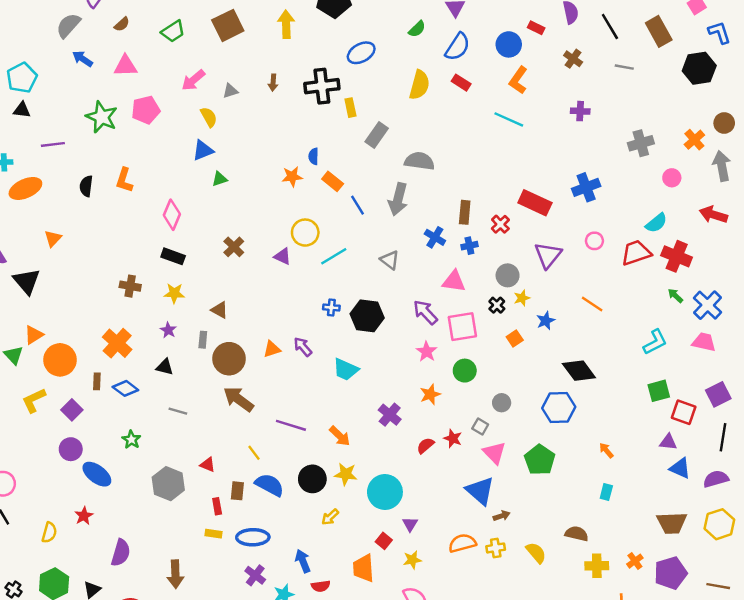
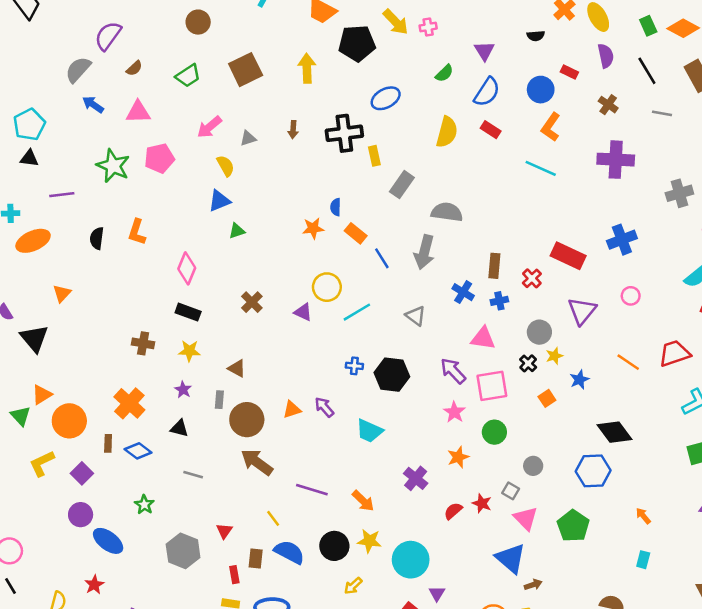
purple cross: (580, 111) -> (616, 160), size x1.8
red trapezoid: (636, 253) -> (674, 353), moved
red triangle: (208, 465) -> (224, 531), turned 42

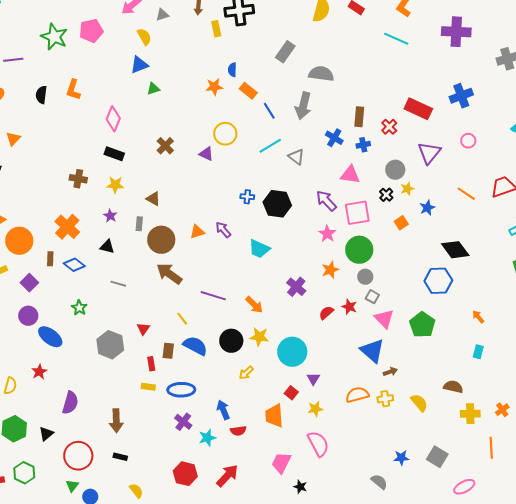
yellow rectangle: (374, 156) -> (216, 29), moved
cyan line: (357, 312) -> (270, 146), moved
green circle: (494, 432) -> (359, 250), size x1.4
gray circle: (533, 466) -> (365, 277), moved

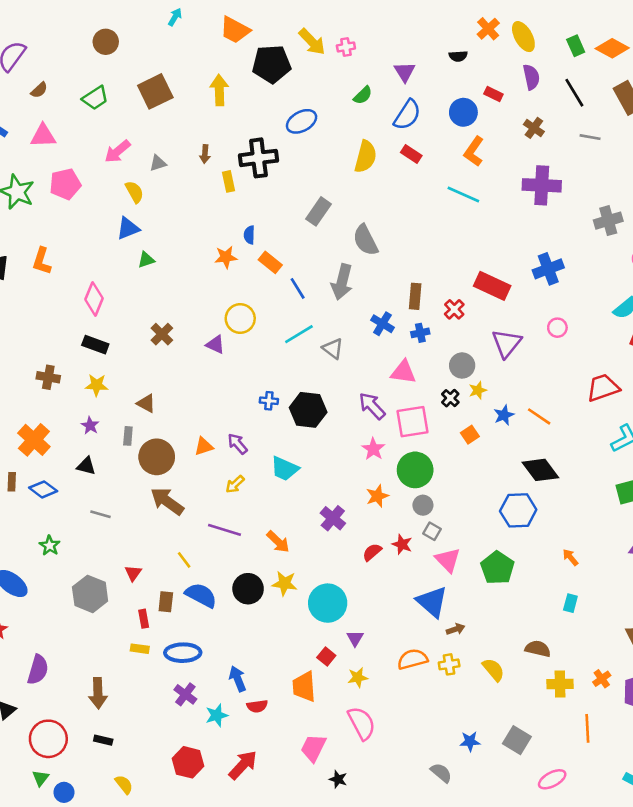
gray semicircle: (321, 74) -> (366, 240), turned -125
orange line: (466, 194) -> (539, 416), moved
yellow arrow: (246, 373) -> (235, 484), moved

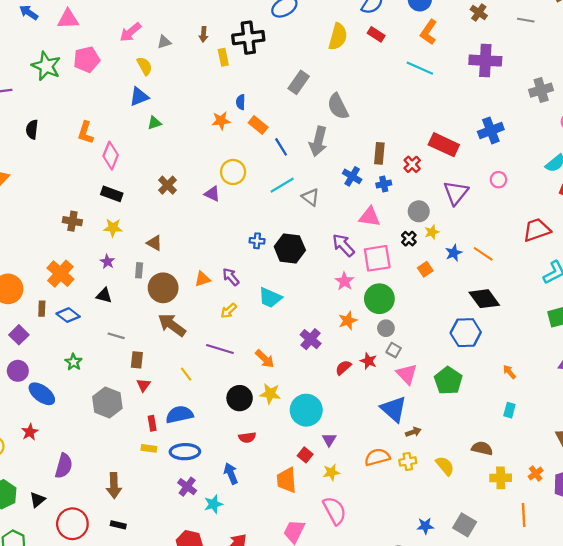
orange L-shape: (42, 261) -> (86, 133), moved
blue semicircle: (201, 595) -> (179, 415), moved, turned -40
brown rectangle: (166, 602) -> (137, 360), moved
red semicircle: (257, 706) -> (247, 437), moved

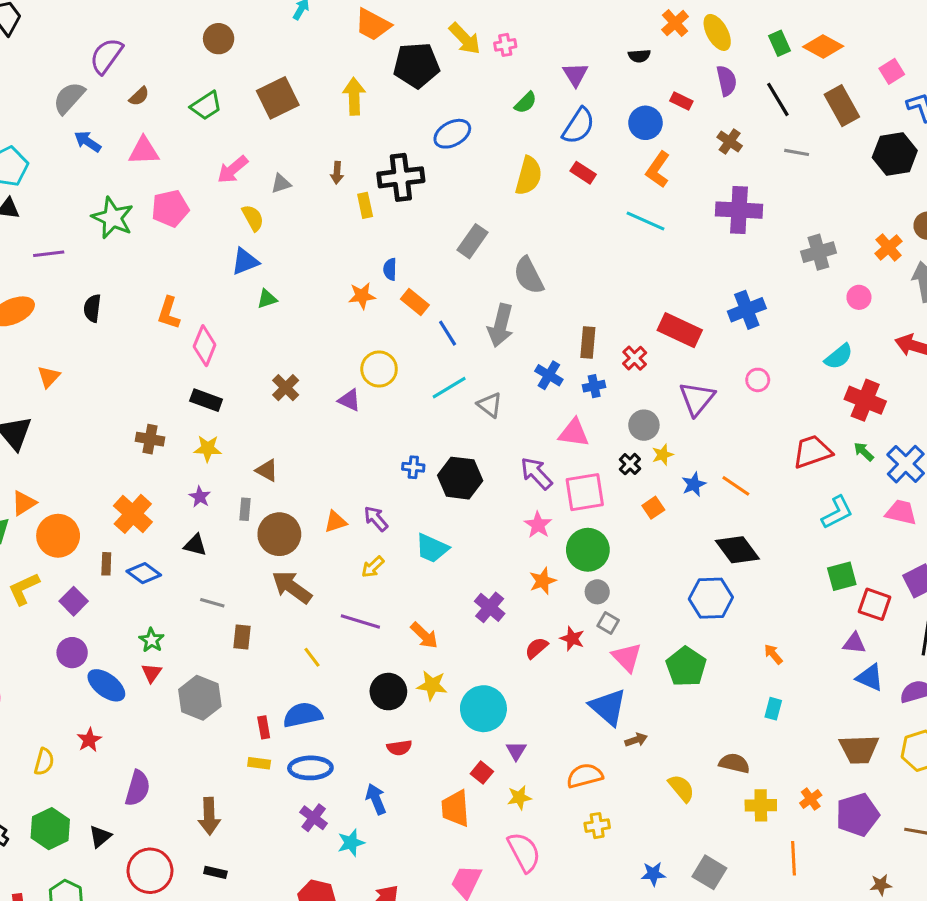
red triangle: (143, 385) -> (152, 673), moved
yellow cross: (408, 461) -> (597, 826), moved

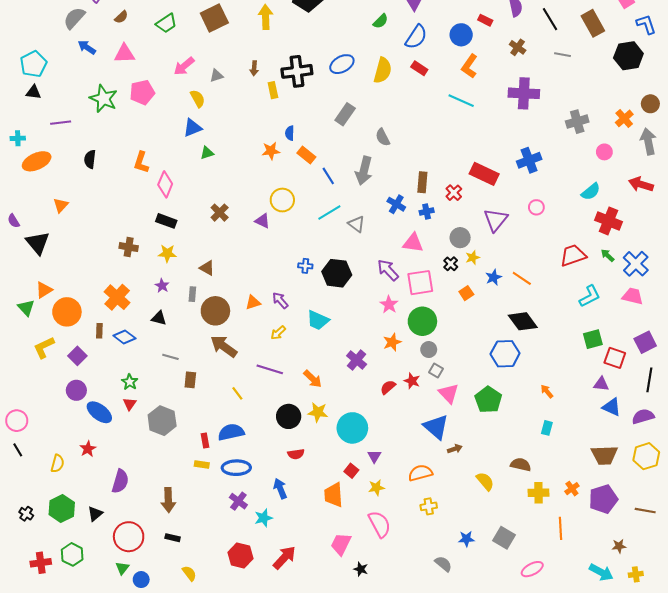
blue ellipse: (452, 134) -> (342, 64), moved
gray semicircle: (529, 276) -> (383, 137), size x0.7

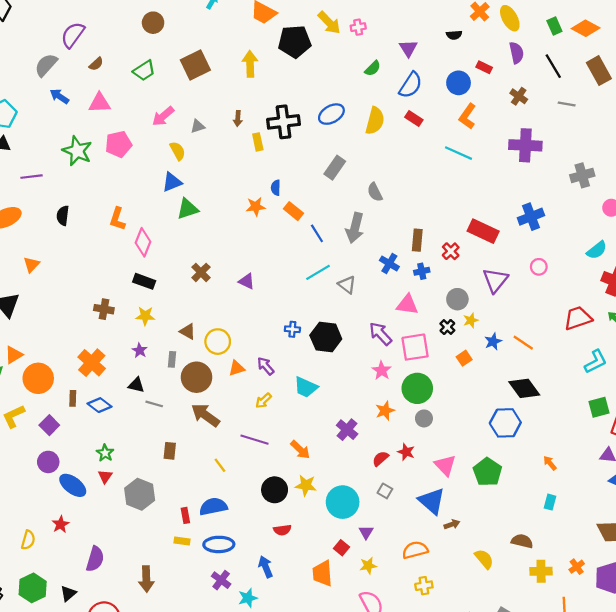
green triangle: (207, 153) -> (188, 209), size x1.5
yellow circle: (282, 200) -> (218, 342), moved
gray line: (170, 357) -> (154, 404), moved
gray square: (436, 370) -> (385, 491), moved

